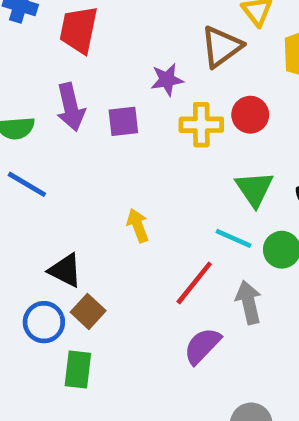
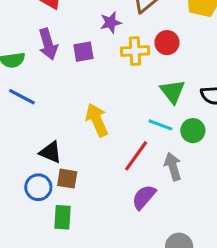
yellow arrow: (138, 225) -> (97, 120), size x1.5
brown square: (88, 311) -> (67, 179), turned -30

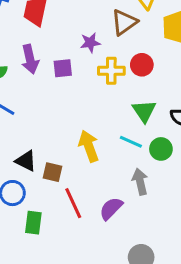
yellow arrow: (97, 120) -> (89, 146), moved
red line: (136, 156) -> (73, 203), moved, turned -64
brown square: (67, 179) -> (52, 172), moved

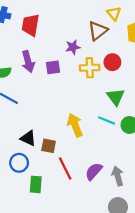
gray arrow: (140, 182) -> (118, 176), moved

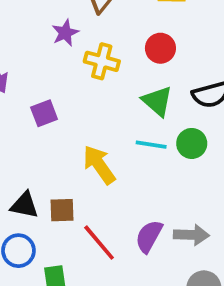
red circle: (112, 62) -> (160, 48), moved
purple square: (53, 67) -> (44, 113), moved
yellow cross: (90, 68) -> (102, 61), turned 30
gray arrow: (118, 176) -> (191, 235), turned 120

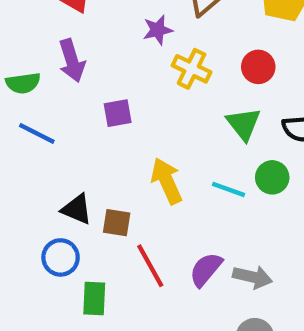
cyan line: (151, 145) -> (228, 189), moved

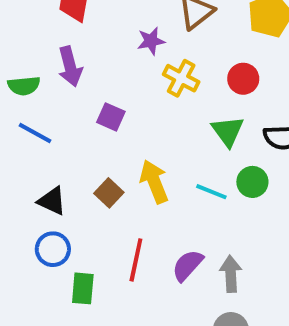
purple square: (118, 113) -> (111, 117), turned 32
black triangle: (77, 209) -> (52, 201), moved
brown square: (117, 223) -> (109, 193), moved, turned 32
red line: (150, 266) -> (136, 260), turned 39
gray arrow: (253, 277) -> (231, 274), turned -108

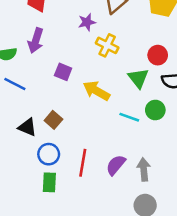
purple arrow: (70, 67) -> (36, 41), turned 35
red circle: (243, 79) -> (158, 55), moved
yellow arrow: (154, 182) -> (96, 91), moved, turned -36
brown square: (109, 193) -> (53, 120), moved
blue circle: (53, 249) -> (49, 154), moved

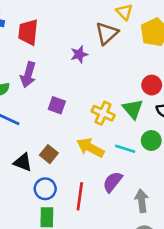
yellow cross: (107, 45) -> (103, 113), moved
yellow arrow: (96, 91) -> (90, 148), moved
purple semicircle: (116, 165) -> (113, 182), moved

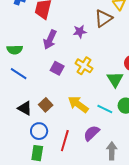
purple arrow: (28, 75) -> (50, 40), moved
yellow cross: (103, 113) -> (84, 66), moved

